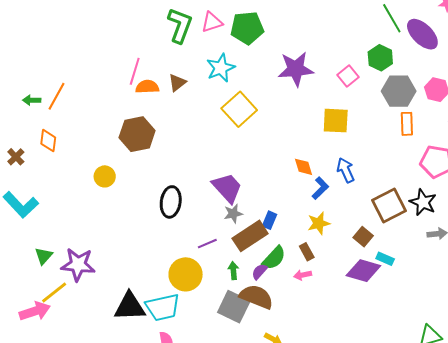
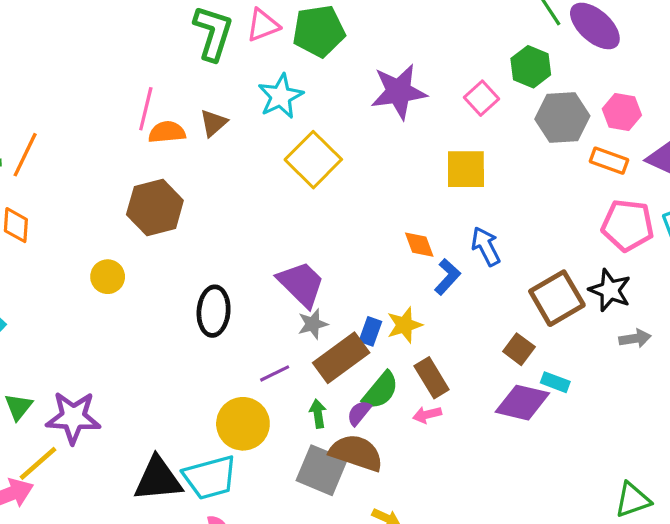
orange rectangle: (407, 124) -> (609, 161), moved, turned -65
yellow star: (319, 223) -> (405, 325), moved
brown rectangle: (307, 252) -> (432, 378), size x1.4

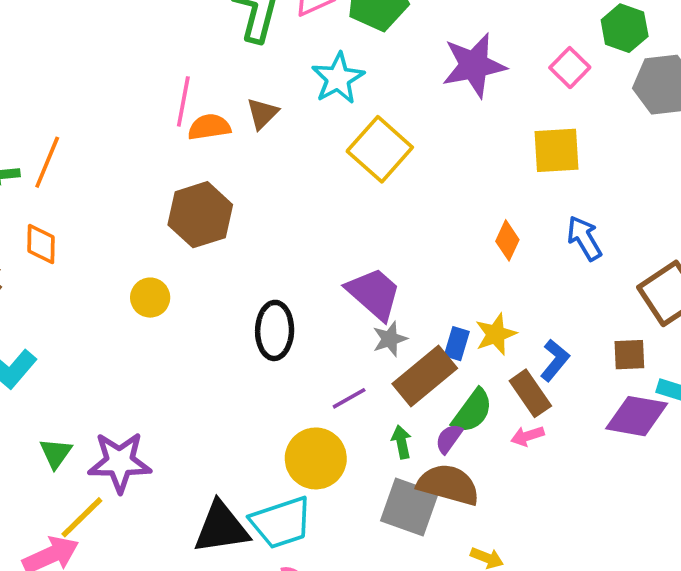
orange diamond: (419, 245) -> (507, 240), turned 48
blue L-shape: (447, 277) -> (555, 360), moved
brown square: (519, 349) -> (629, 355), turned -36

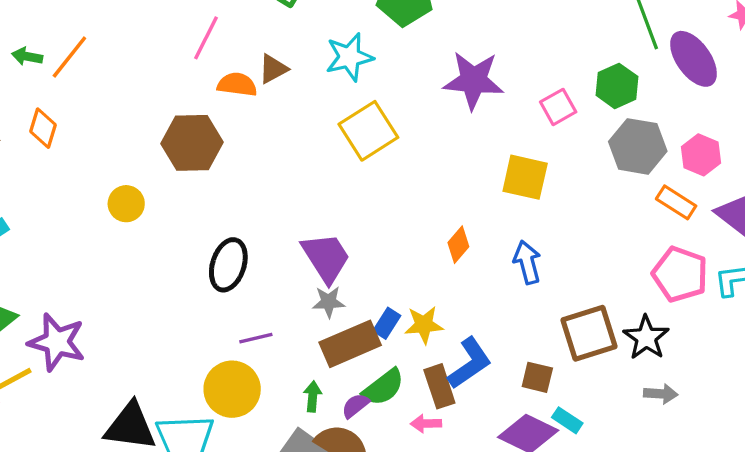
orange semicircle: (209, 127) -> (237, 84), moved
blue L-shape: (555, 360) -> (470, 363), size x1.4
purple line: (349, 398) -> (256, 338), moved

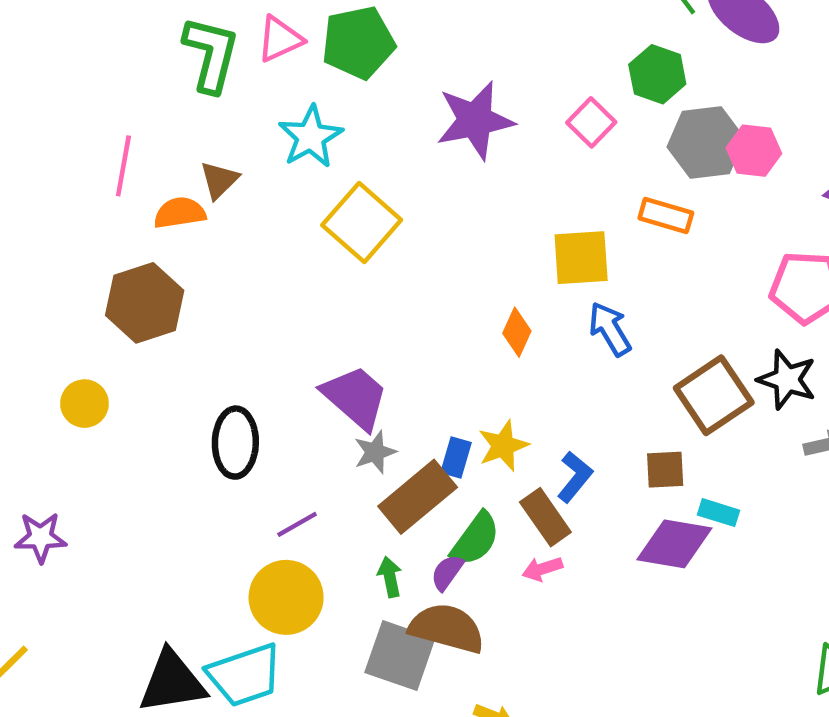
pink hexagon: (701, 155) -> (754, 151), moved
yellow square: (525, 177) -> (581, 258), moved
orange rectangle: (676, 202) -> (666, 216), moved
purple star: (57, 342) -> (41, 537), moved, size x0.7
blue L-shape: (470, 363) -> (575, 477), size x0.7

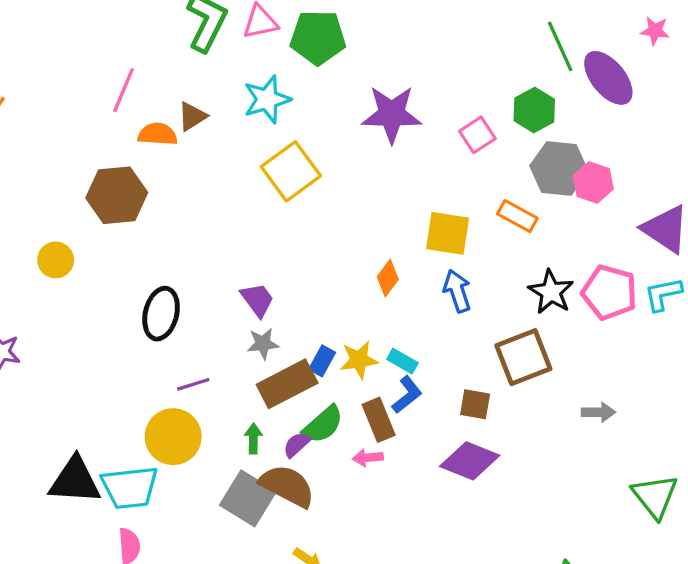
black star: (787, 379) -> (551, 292), moved
purple trapezoid: (355, 397) -> (257, 300), size x0.7
cyan rectangle: (719, 513) -> (402, 361), moved

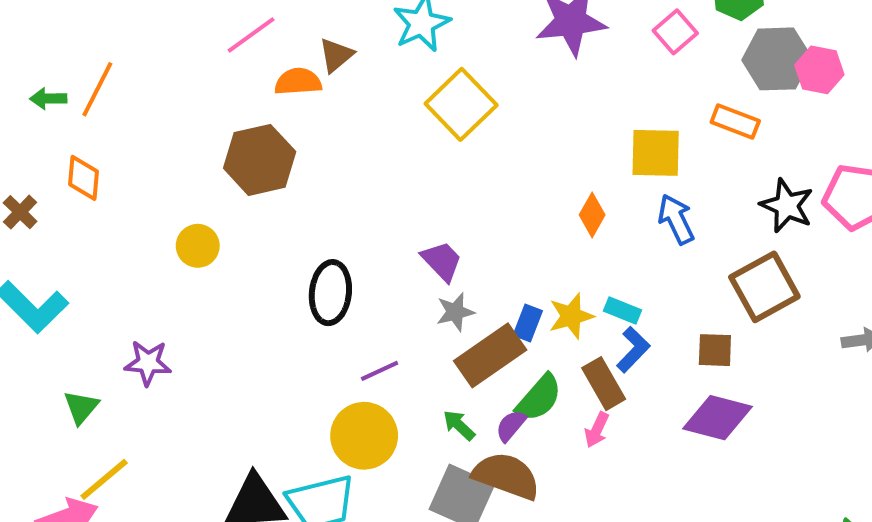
pink line: (124, 90) -> (251, 35), turned 39
green arrow: (253, 438) -> (459, 425), turned -40
pink arrow: (368, 458) -> (597, 430), turned -52

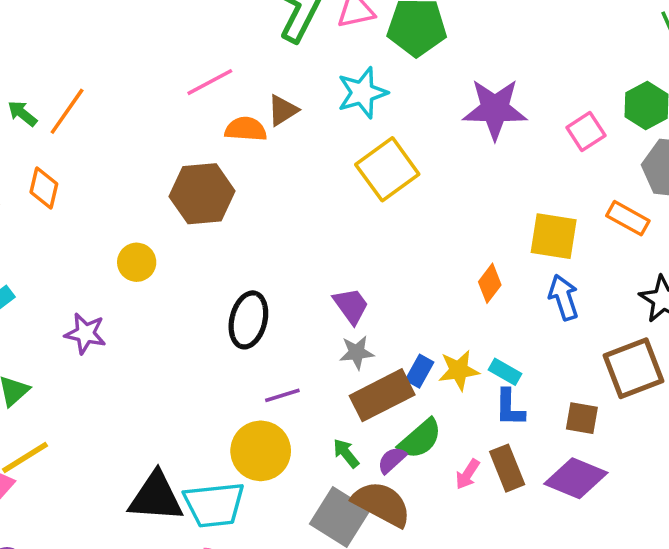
green arrow: (48, 99) -> (22, 113), turned 32
blue L-shape: (633, 350) -> (510, 408), turned 129
purple star: (148, 363) -> (85, 333), moved
brown rectangle: (604, 384) -> (507, 468), moved

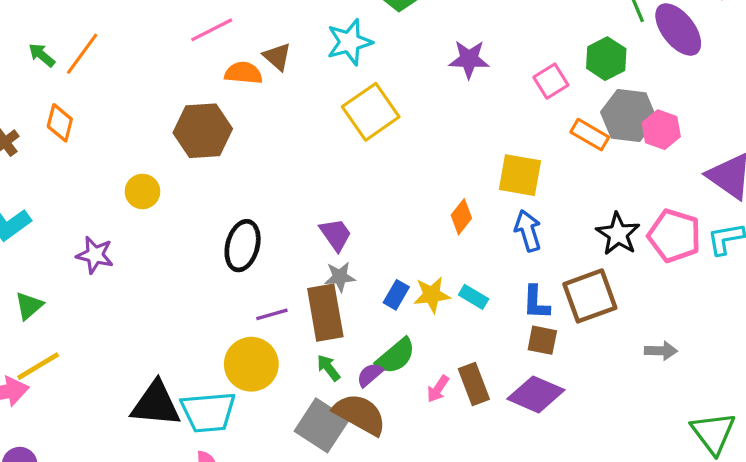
purple star: (495, 109) -> (469, 59), size x0.7
brown triangle: (283, 110) -> (277, 57), turned -48
orange rectangle: (628, 218) -> (590, 135), moved
brown rectangle: (382, 395) -> (325, 313), moved, turned -74
blue L-shape: (510, 408) -> (536, 302), moved

